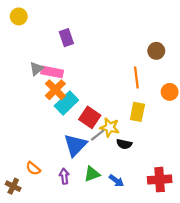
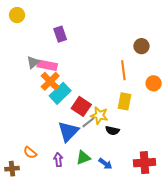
brown cross: (13, 186) -> (12, 169), turned -32

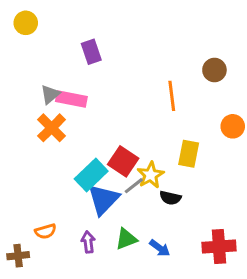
orange line: (123, 70) -> (172, 96), moved
orange cross: (50, 81) -> (52, 128), moved
cyan rectangle: (60, 93) -> (91, 175), moved
yellow star: (99, 115) -> (151, 175), turned 30
orange semicircle: (30, 153) -> (46, 231), turned -56

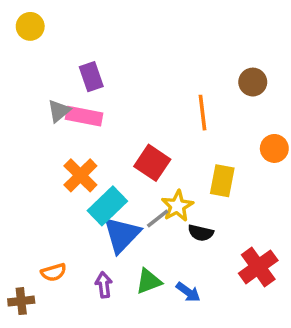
purple rectangle: (91, 52) -> (91, 77), moved
orange cross: (52, 128) -> (80, 175), moved
red square: (123, 161) -> (152, 163), moved
red cross: (219, 247) -> (258, 267), moved, turned -32

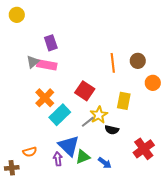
brown circle: (253, 82) -> (138, 61), moved
blue triangle: (122, 235) -> (69, 146), moved, turned -30

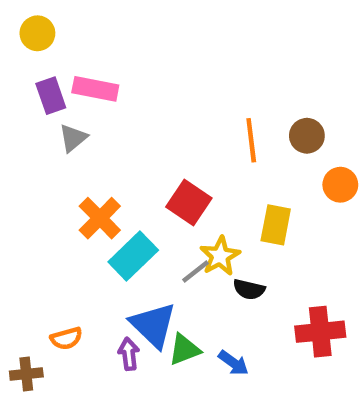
purple rectangle: (51, 43) -> (51, 96), moved
pink rectangle: (47, 65) -> (95, 89), moved
red cross: (144, 149) -> (320, 332), turned 30

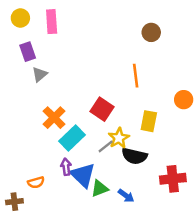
pink rectangle: (95, 89) -> (52, 22), moved, turned 75
brown circle: (307, 136) -> (151, 32), moved
black semicircle: (249, 289) -> (134, 156), size x1.5
purple arrow: (129, 354) -> (66, 167), moved

